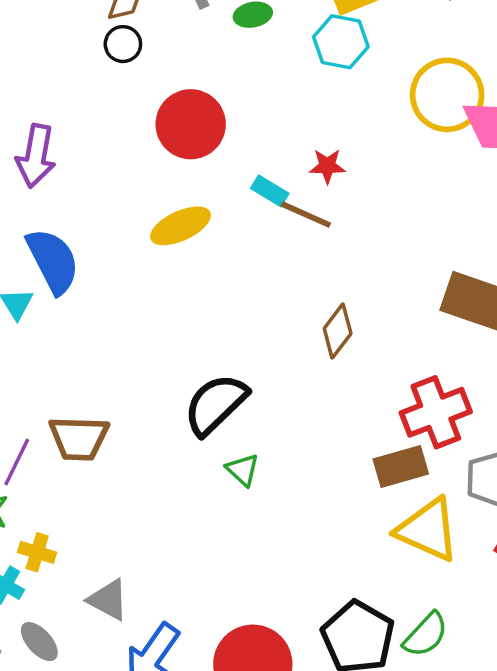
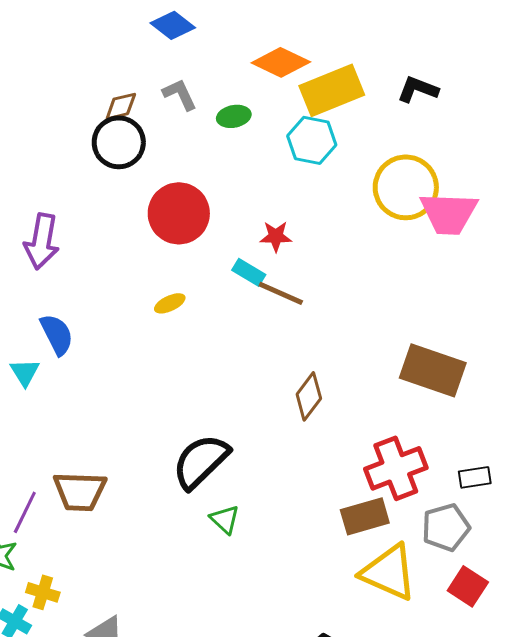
black circle: (123, 44) -> (119, 142), size x1.6
red star: (327, 166) -> (276, 236), moved
yellow ellipse: (181, 226) -> (170, 303), size x0.6
blue semicircle: (53, 261) -> (57, 334), size x0.7

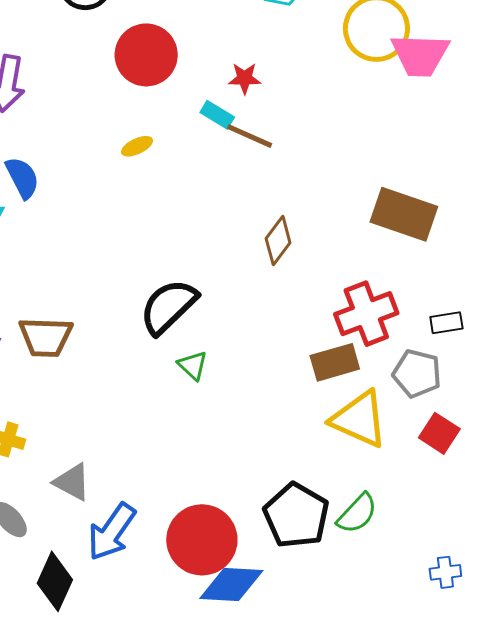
gray pentagon: (446, 527) -> (417, 373), turned 30

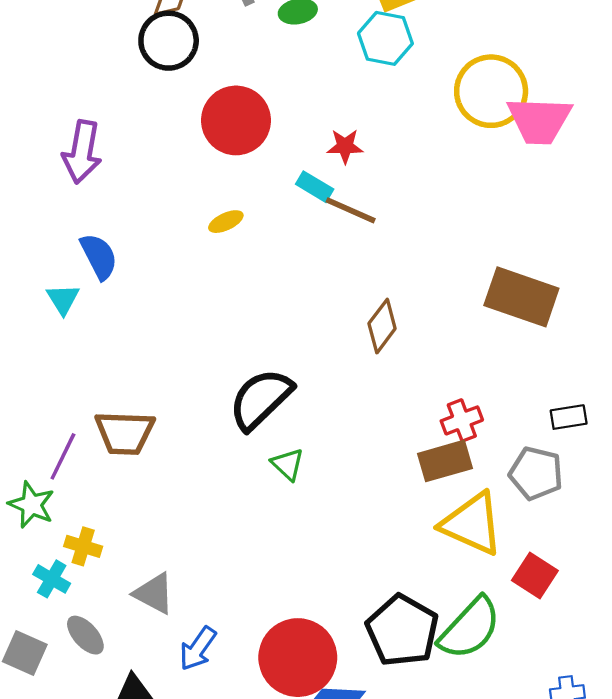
red cross: (366, 314) -> (462, 420), moved, size x0.6
red square: (439, 433) -> (535, 576), moved
green semicircle: (357, 513) -> (470, 628), size x1.4
blue arrow: (112, 532) -> (198, 649), size x0.7

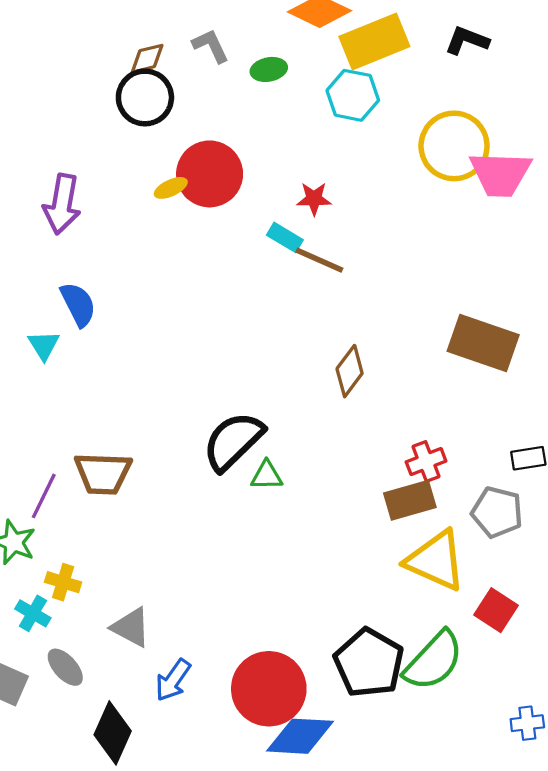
yellow ellipse: (226, 222) -> (171, 188), moved
green triangle: (288, 464) -> (267, 476), moved, turned -44

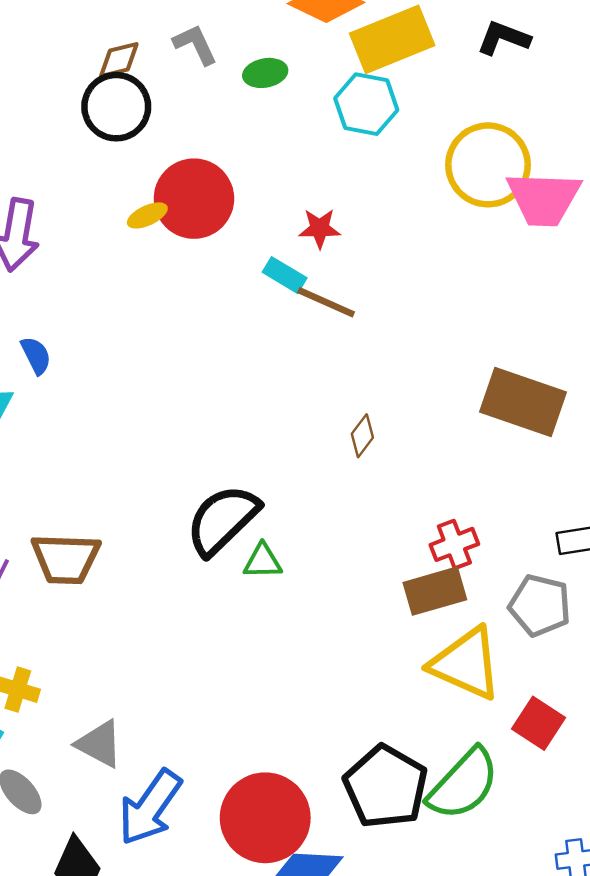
blue semicircle: (78, 304) -> (36, 355), size x0.7
brown diamond: (350, 371) -> (362, 436), size x0.7
blue arrow: (173, 680) -> (150, 807), size x1.5

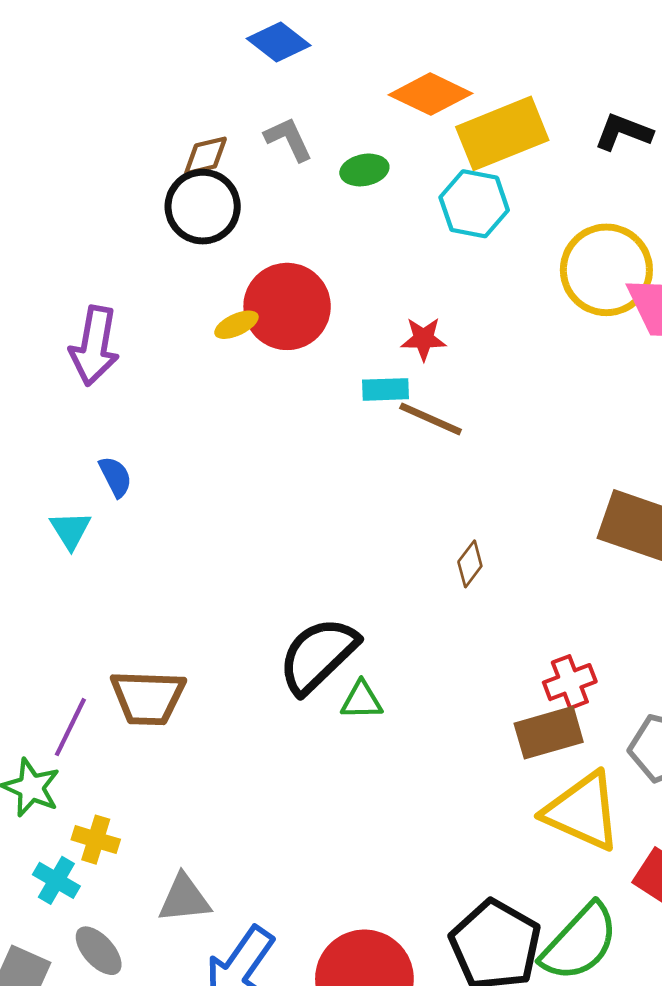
cyan rectangle: (285, 275) -> (386, 389), turned -33
gray triangle: (99, 744) -> (184, 899), turned -34

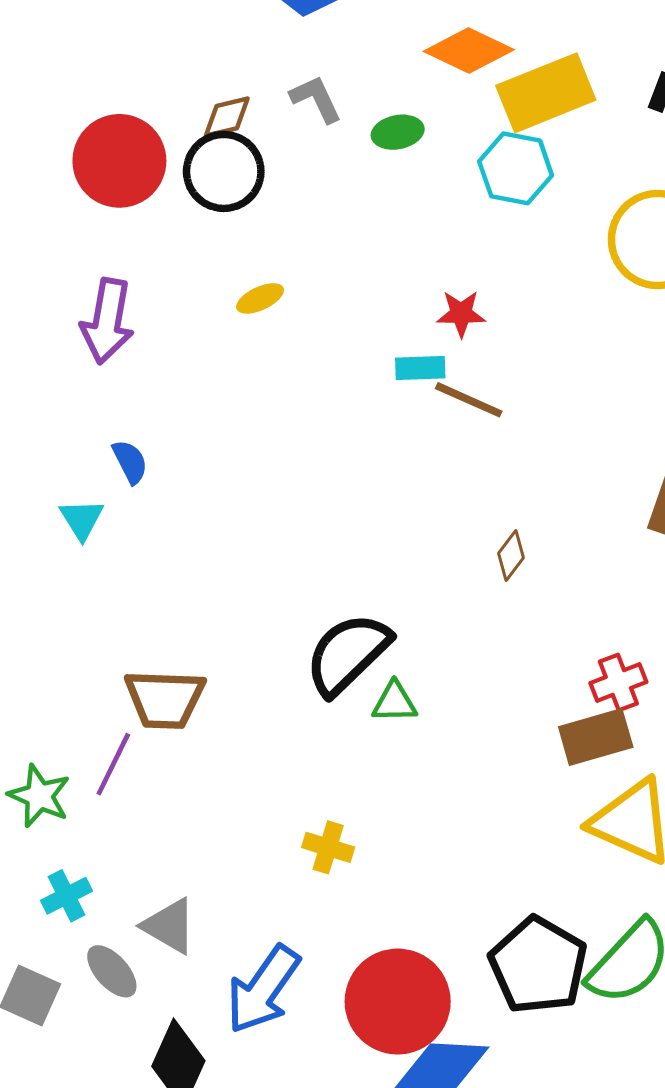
red circle: (287, 306) -> (119, 161), moved
purple line: (70, 727) -> (113, 764), moved
yellow cross: (96, 840) -> (328, 847), moved
cyan cross: (56, 880) -> (66, 896), turned 33
gray triangle: (184, 899) -> (169, 926), moved, turned 36

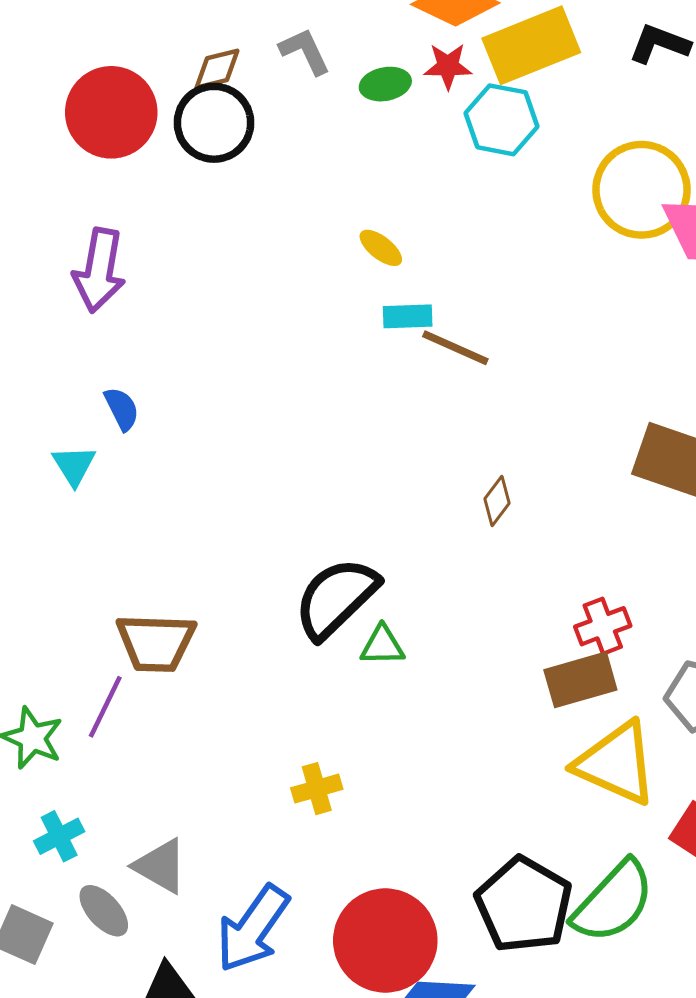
yellow ellipse: (260, 298) -> (381, 248), moved, turned 63
red star: (461, 314) -> (448, 66), moved
yellow cross: (328, 847) -> (317, 789), turned -33

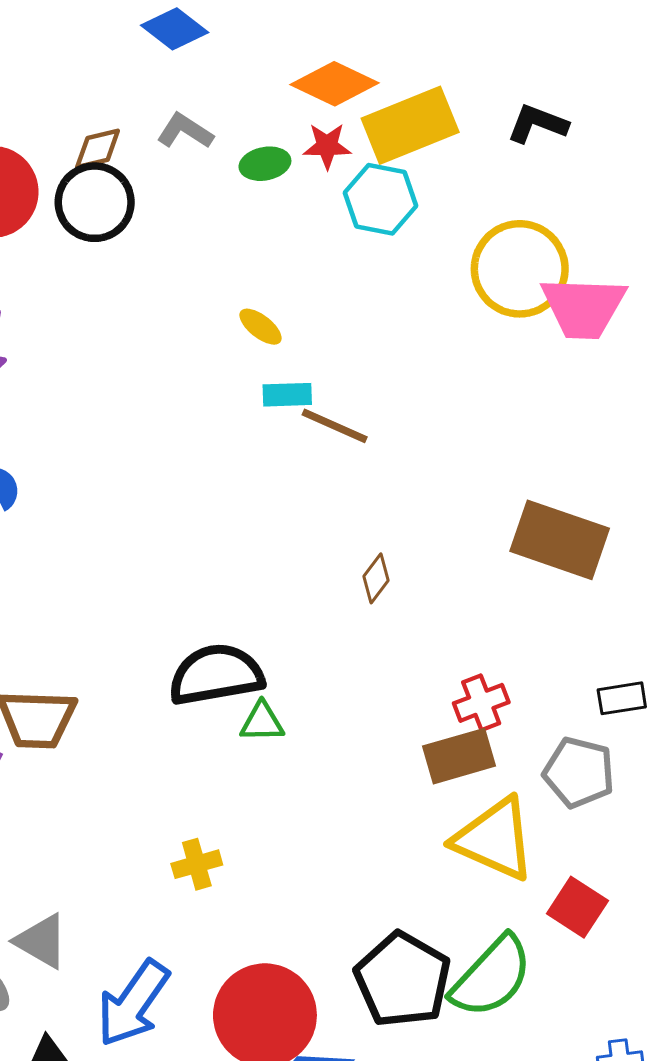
gray L-shape: (305, 51) -> (185, 131), turned -32
black semicircle: (336, 598) -> (216, 675), turned 34

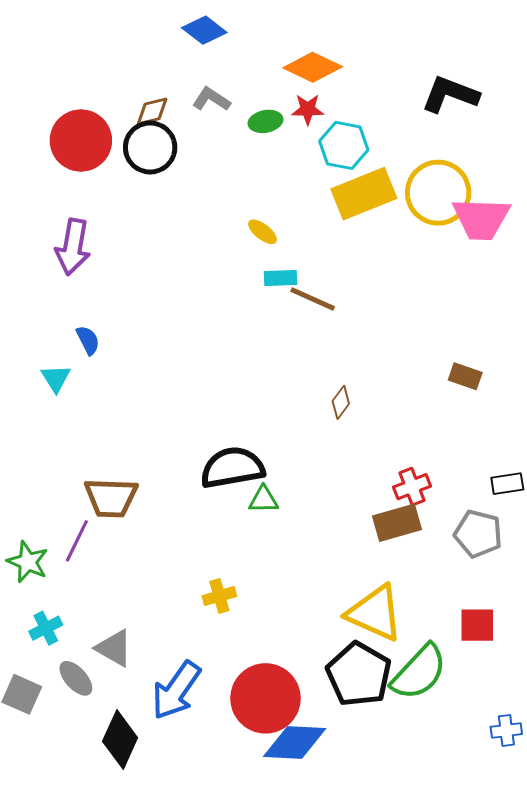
black L-shape: (537, 124) -> (450, 94), size x1.4
yellow rectangle: (410, 125) -> (364, 194), moved
brown rectangle: (560, 540) -> (465, 376), size x0.5
yellow triangle: (494, 839) -> (375, 613), moved
red square: (577, 907) -> (477, 625), turned -33

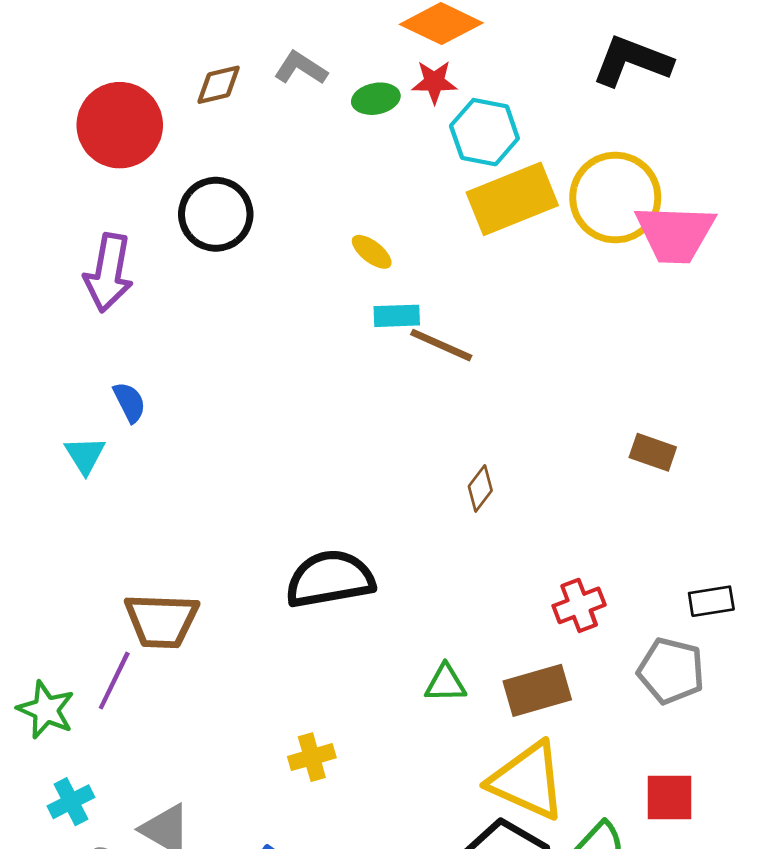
black circle: (150, 147) -> (216, 214), moved
green triangle: (264, 500) -> (445, 683), moved
brown rectangle: (397, 523) -> (537, 690), moved

